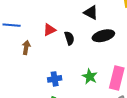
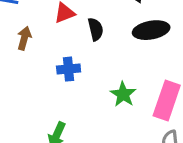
blue cross: (55, 79) -> (69, 69), moved

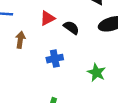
black semicircle: (96, 29) -> (71, 28), turned -35

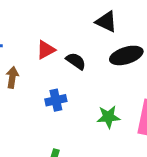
green star: (96, 73) -> (108, 117), turned -30

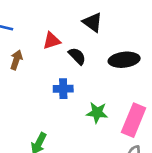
black triangle: (106, 22) -> (93, 22), moved
blue cross: (56, 100) -> (63, 89), moved

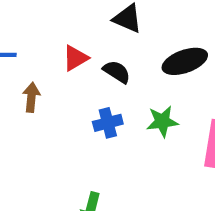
green star: (97, 113) -> (162, 121), moved

